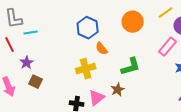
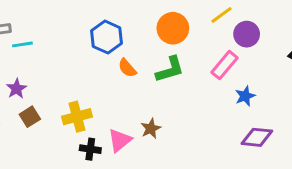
green L-shape: (131, 67) -> (170, 69), moved
yellow cross: (86, 69) -> (77, 117), moved
brown square: (36, 82) -> (30, 117), turned 32

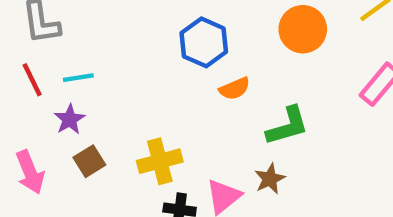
cyan line: (22, 44) -> (78, 78), moved
orange semicircle: (127, 68) -> (235, 89), turned -72
green L-shape: (170, 69) -> (287, 126), moved

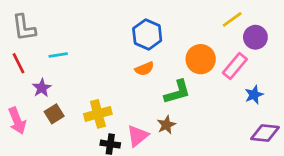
orange circle: (303, 29) -> (201, 59), moved
blue hexagon: (204, 42) -> (147, 34), moved
cyan line: (78, 78) -> (58, 55), moved

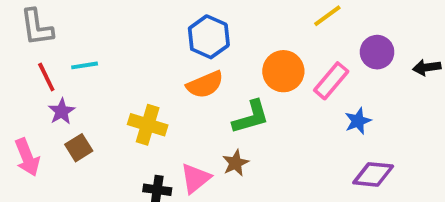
purple circle: (255, 37) -> (377, 52), moved
red line: (18, 63) -> (46, 77), moved
orange semicircle: (144, 69) -> (205, 85), size x1.4
yellow cross: (98, 114) -> (148, 125), moved, turned 32

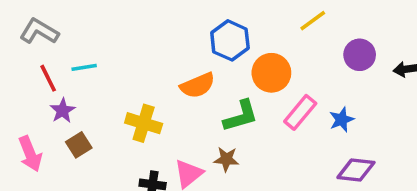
gray L-shape: (37, 27) -> (39, 31), turned 129
blue hexagon: (209, 37) -> (230, 40), moved
pink rectangle: (331, 81) -> (300, 112), moved
brown star: (236, 163) -> (226, 159), turned 30

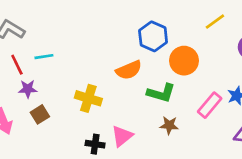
purple star: (63, 111) -> (28, 89), turned 30
pink rectangle: (300, 112) -> (210, 105), moved
green L-shape: (241, 116) -> (161, 93), turned 32
brown star: (226, 159) -> (169, 125), moved

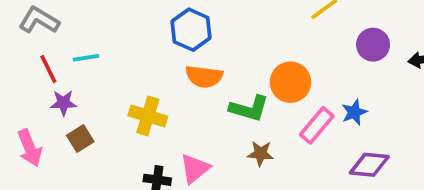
blue hexagon: (153, 36) -> (191, 30), moved
orange circle: (184, 61) -> (290, 82), moved
orange semicircle: (129, 70) -> (204, 77), turned 30

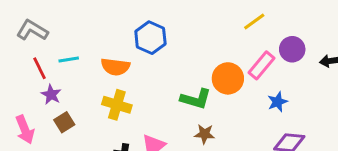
orange semicircle: (204, 77) -> (115, 67), moved
purple star: (63, 103) -> (51, 95), turned 30
pink rectangle: (317, 125) -> (262, 65), moved

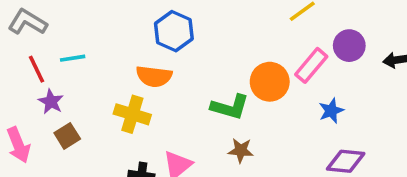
orange semicircle: (115, 67) -> (154, 76), moved

